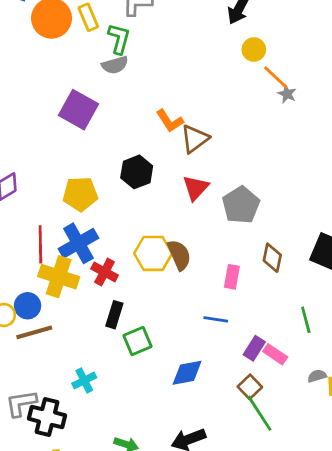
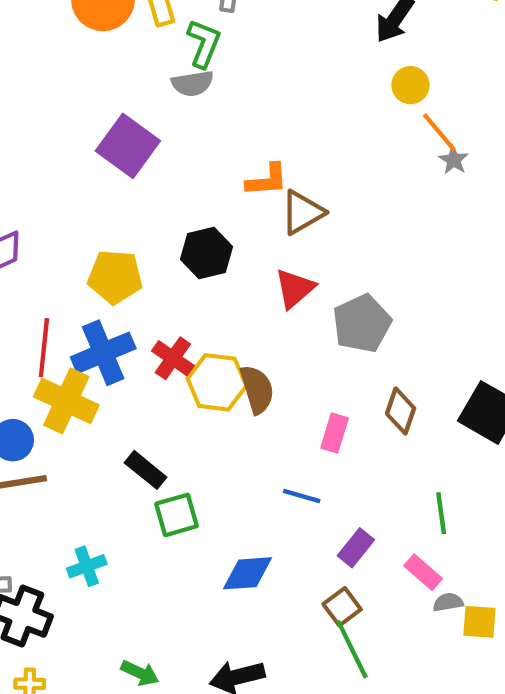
orange L-shape: (170, 121) -> (267, 180), turned -68
red cross: (105, 272) -> (173, 358), moved
black rectangle: (114, 315) -> (146, 470), turned -75
pink rectangle: (275, 354) -> (423, 572), moved

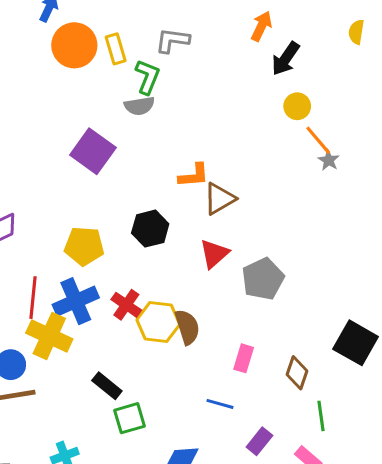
brown diamond: (401, 411) -> (297, 373), moved

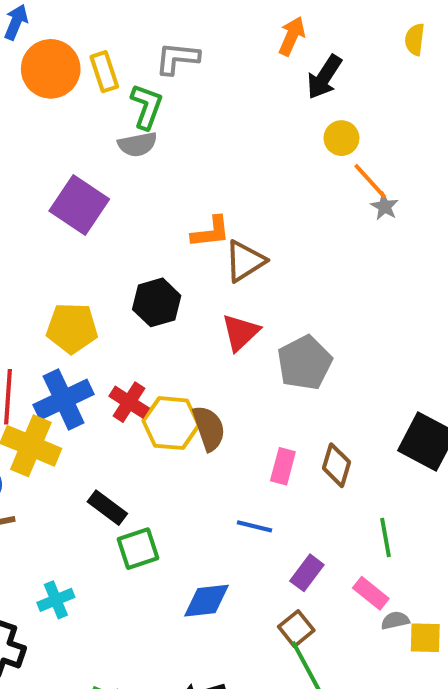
brown diamond: (297, 373) -> (336, 465), moved

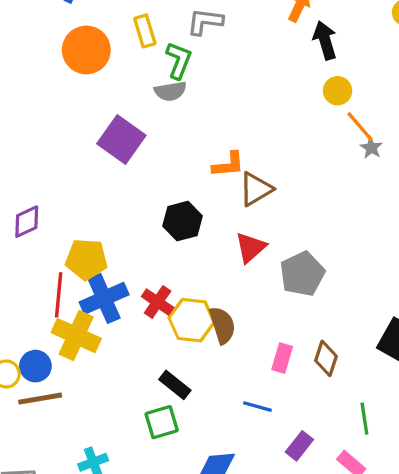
orange circle: (51, 69) -> (86, 50), moved
black arrow: (324, 77) -> (325, 40), turned 129
yellow pentagon: (72, 328) -> (86, 259), moved
black rectangle: (107, 508) -> (175, 385), moved

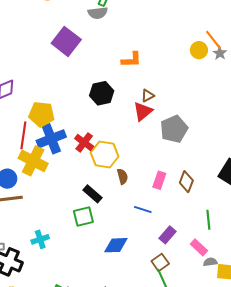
yellow circle: (338, 91) -> (199, 50), moved
brown triangle: (256, 189) -> (148, 96), moved, size x0.6
brown semicircle: (222, 325) -> (122, 176), moved, size x0.7

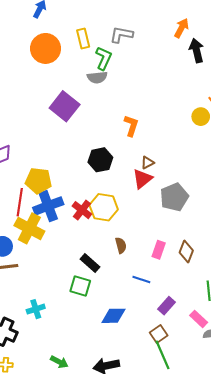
orange L-shape: (131, 60) -> (131, 126), turned -70
yellow hexagon: (105, 154) -> (104, 207), moved
green square: (83, 216) -> (80, 286), turned 30

